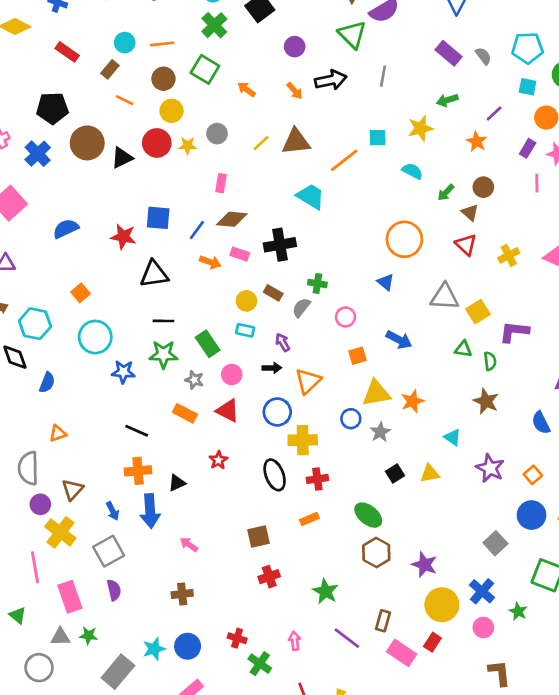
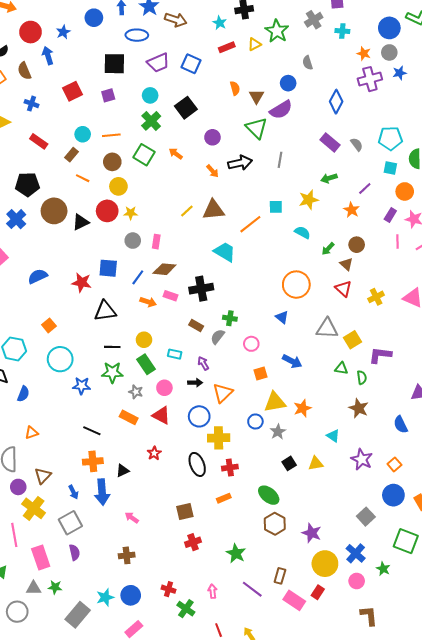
orange arrow: (246, 89) -> (176, 154), moved
gray circle: (217, 134) -> (133, 241), moved
yellow circle: (246, 301) -> (144, 340), moved

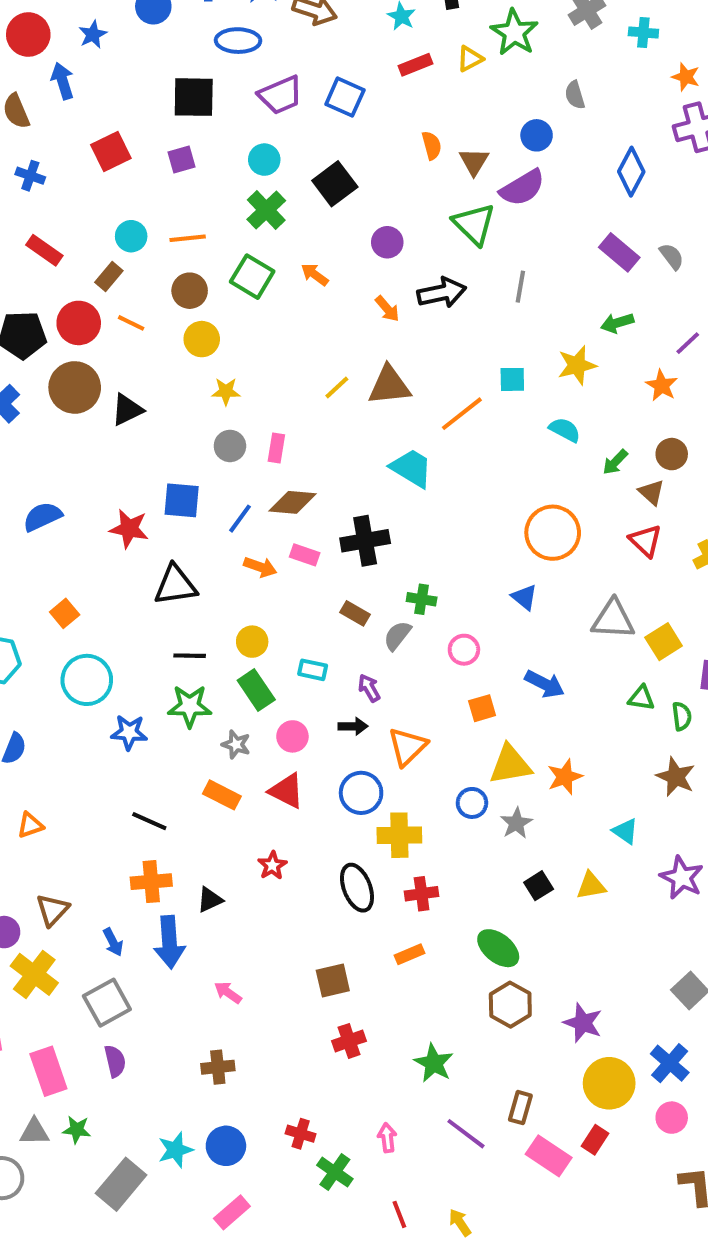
red circle: (107, 211) -> (79, 323), moved

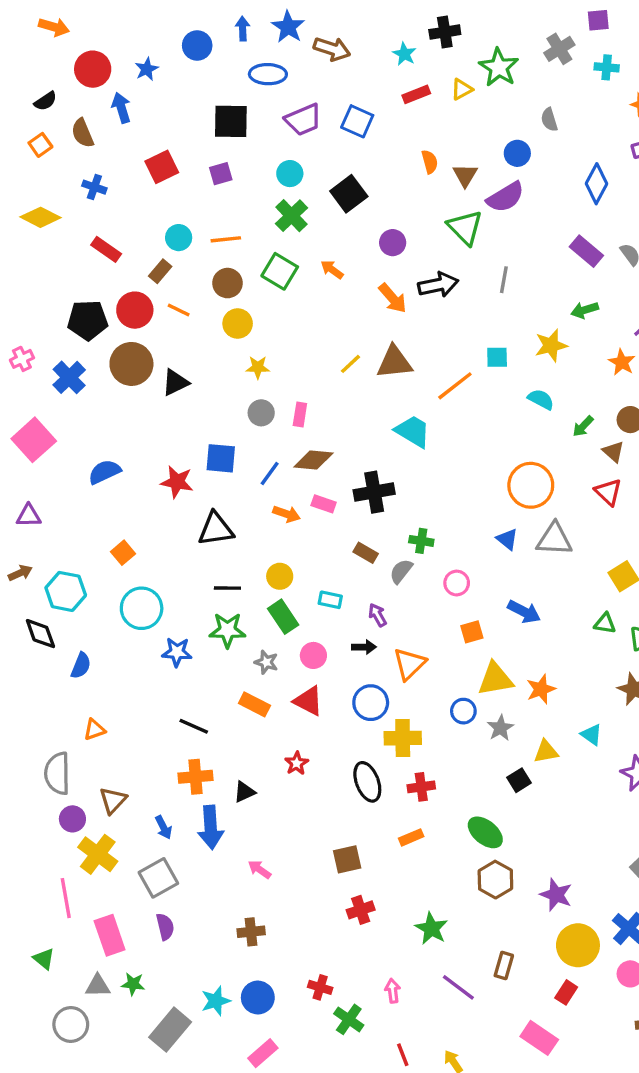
orange arrow: (387, 309) -> (393, 298), size x1.4
gray triangle: (613, 619) -> (554, 539), moved
yellow triangle: (591, 886) -> (546, 752), moved
pink rectangle: (549, 1156) -> (539, 1038), moved

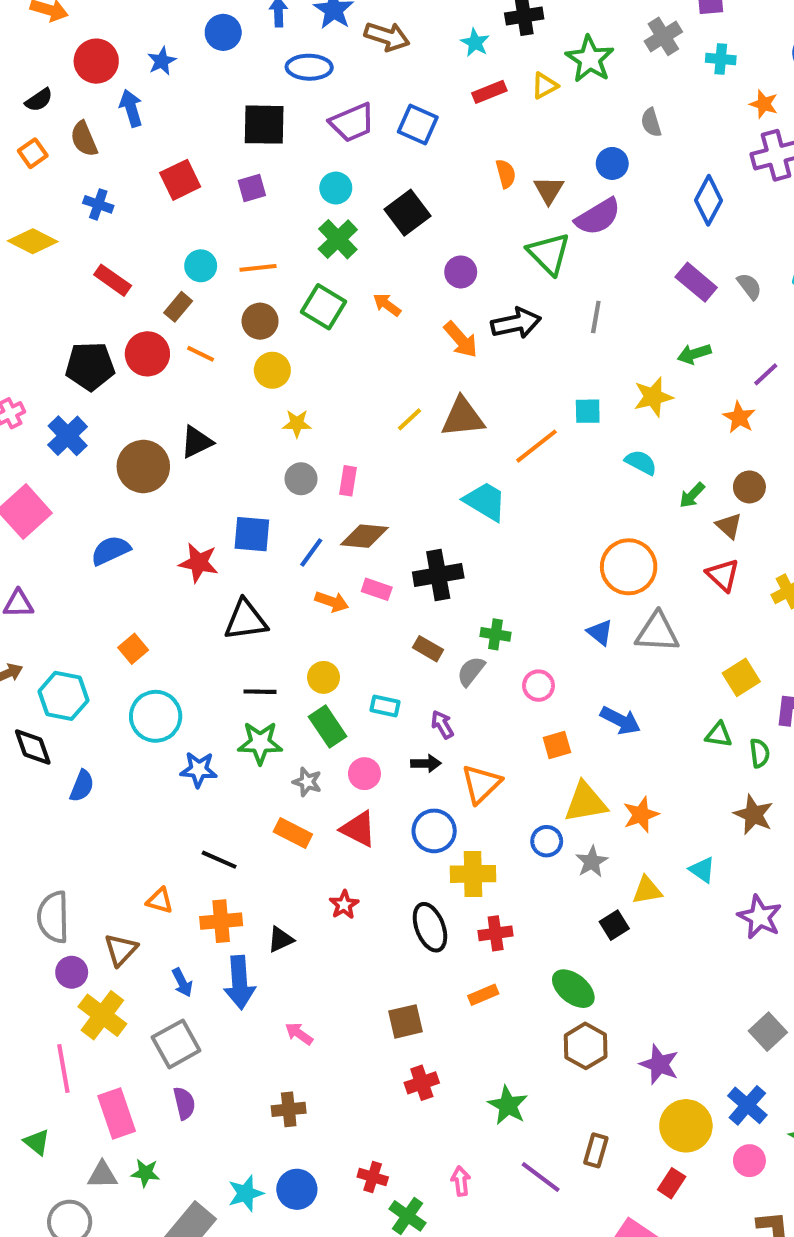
brown circle: (131, 364) -> (143, 466), moved
orange triangle: (94, 730) -> (160, 901), moved, turned 35

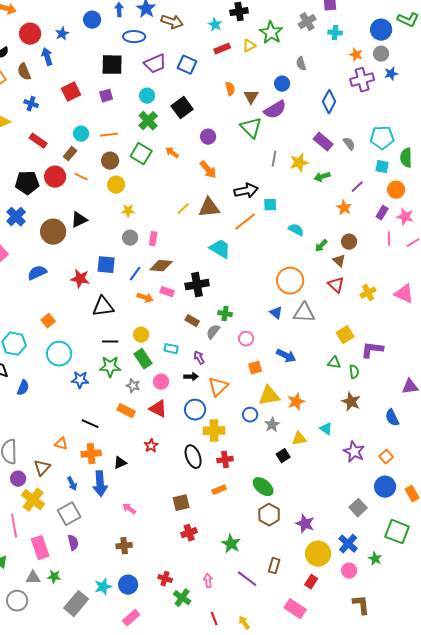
black arrow: (516, 323) -> (246, 191), moved
yellow star: (653, 397) -> (299, 163), moved

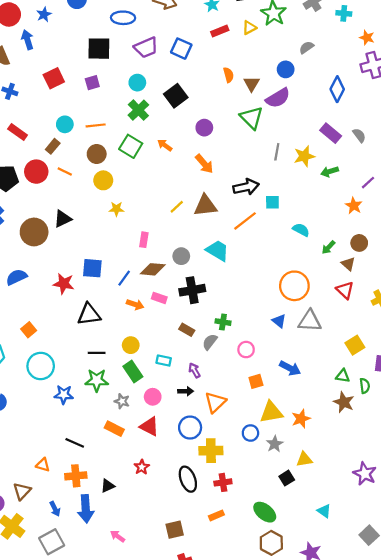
gray semicircle: (301, 64) -> (306, 47), turned 72
gray circle: (130, 238) -> (181, 256), moved
brown star: (351, 402) -> (344, 402), moved
cyan triangle: (326, 429) -> (324, 511), moved

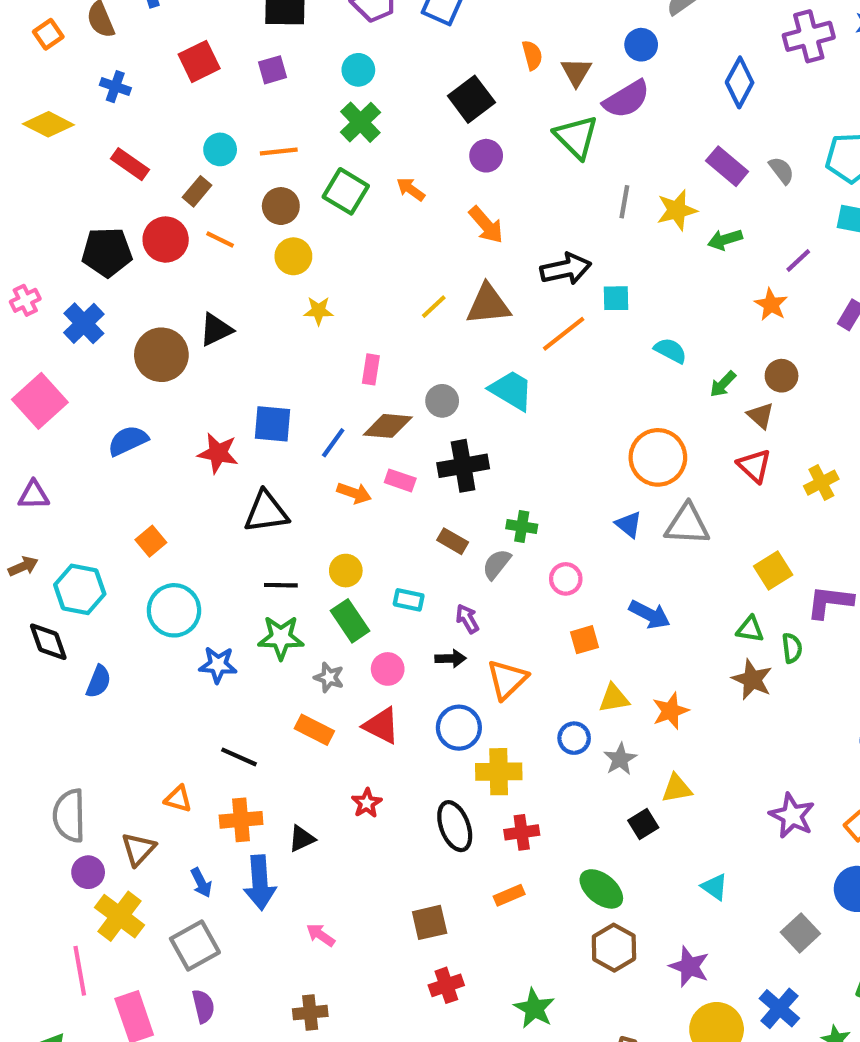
black square: (176, 96) -> (471, 99), moved
yellow triangle: (271, 412) -> (614, 698), size x0.7

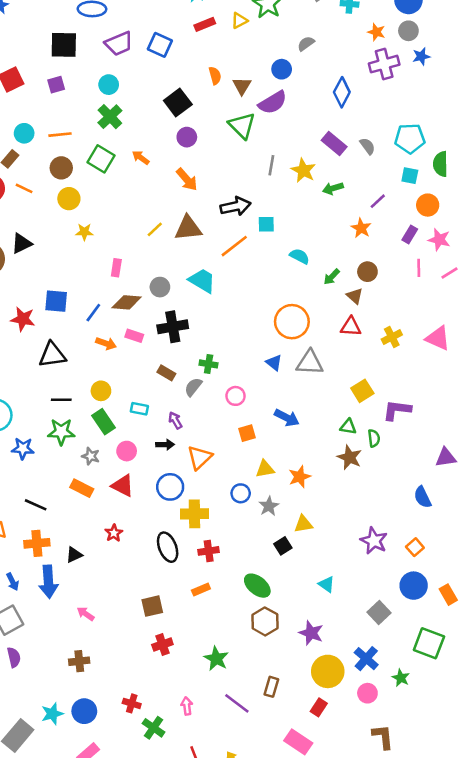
yellow star: (677, 210) -> (303, 170), turned -30
red triangle: (754, 466) -> (351, 327), turned -40

